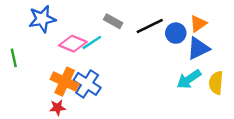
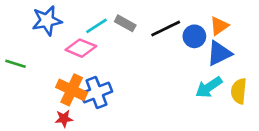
cyan line: (92, 43) -> (96, 26), moved
green line: (14, 58) -> (16, 64), turned -60
blue cross: (87, 84) -> (96, 92), turned 36

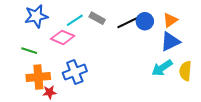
blue circle: (194, 36) -> (145, 21), moved
green line: (16, 64) -> (29, 51), moved
orange cross: (72, 90) -> (38, 77), moved, turned -30

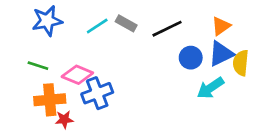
blue circle: (145, 21) -> (191, 58), moved
pink diamond: (63, 37) -> (77, 75), moved
yellow semicircle: (185, 71) -> (241, 63), moved

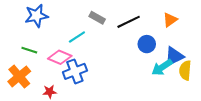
cyan line: (97, 26) -> (77, 37), moved
blue triangle: (221, 54) -> (174, 56), moved
yellow semicircle: (241, 63) -> (185, 70), moved
orange cross: (50, 100) -> (19, 76), moved, turned -35

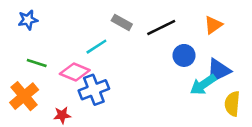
blue star: (36, 16) -> (28, 20), moved, size x0.7
yellow semicircle: (185, 70) -> (232, 104), moved

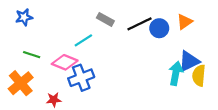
blue circle: (184, 55) -> (159, 28), moved
cyan arrow: (203, 85) -> (176, 73), turned 135
yellow semicircle: (232, 104) -> (199, 76), moved

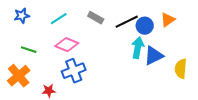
cyan line: (83, 40) -> (59, 19), moved
blue triangle: (189, 61) -> (154, 56), moved
pink diamond: (65, 62) -> (67, 45), moved
cyan arrow: (176, 73) -> (138, 48), moved

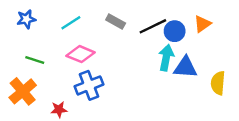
blue triangle: (154, 56) -> (185, 67), turned 30

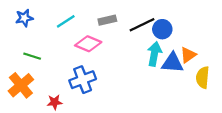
gray rectangle: (116, 21) -> (107, 20), turned -42
orange triangle: (202, 24) -> (188, 55), moved
pink diamond: (81, 54) -> (88, 44), moved

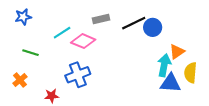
cyan line: (66, 21) -> (62, 33), moved
cyan arrow: (154, 54) -> (164, 65), moved
blue triangle: (172, 63) -> (171, 83), moved
orange cross: (21, 85) -> (20, 80), size x0.6

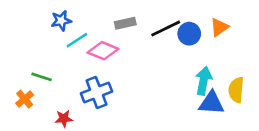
blue star: (23, 17) -> (61, 21), moved
orange triangle: (177, 52) -> (219, 27), moved
green line: (30, 53) -> (42, 77), moved

